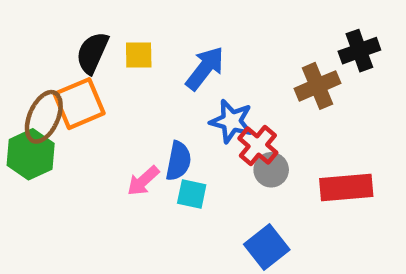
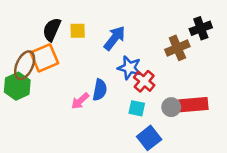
gray circle: (271, 170) -> (171, 107), moved
cyan square: (192, 194) -> (137, 108), moved

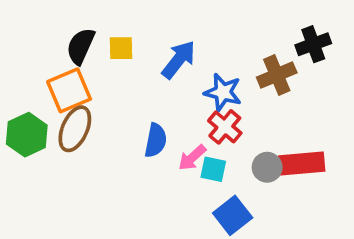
brown ellipse: (25, 65) -> (75, 129), moved
blue star: (129, 68) -> (223, 92), moved
pink arrow: (80, 101) -> (192, 158), moved

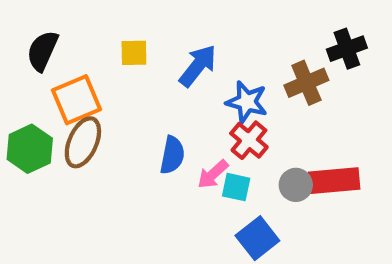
black semicircle: (81, 46) -> (42, 51), moved

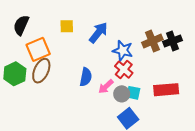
black cross: (347, 49) -> (173, 41), moved
gray circle: (296, 185) -> (122, 94), moved
cyan square: (236, 187) -> (133, 93), moved

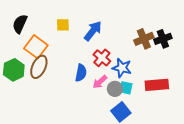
orange square: (38, 49) -> (36, 47), turned -30
blue star: (123, 51) -> (122, 68), moved
red cross: (124, 70) -> (102, 58), moved

